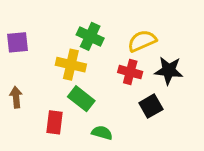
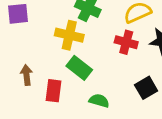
brown arrow: (16, 97) -> (27, 75), moved
black square: (151, 106) -> (146, 88), moved

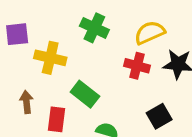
yellow cross: (69, 35) -> (50, 58), moved

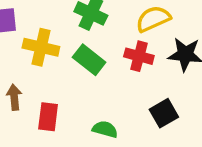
green rectangle: (85, 94) -> (89, 60), moved

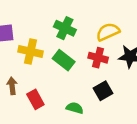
black square: (164, 113) -> (103, 91), moved
red rectangle: (48, 117) -> (35, 99), turned -36

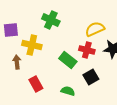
green cross: (65, 28) -> (51, 20), moved
green rectangle: (64, 60) -> (68, 60), moved
brown arrow: (12, 86) -> (17, 62), moved

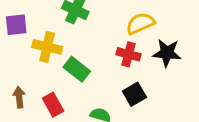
green rectangle: (68, 60) -> (77, 69), moved
brown arrow: (17, 62) -> (19, 97), moved

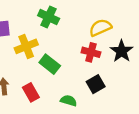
yellow cross: (47, 47) -> (26, 46), turned -35
black star: (167, 53) -> (122, 51), turned 30

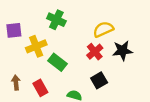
black star: (122, 51) -> (122, 51), turned 30
red cross: (91, 52) -> (95, 52), turned 35

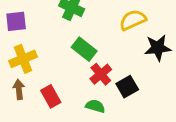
yellow cross: (36, 46) -> (23, 59), moved
red cross: (95, 52) -> (101, 74), moved
green rectangle: (57, 62) -> (84, 49), moved

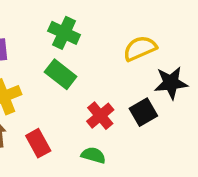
green rectangle: (84, 49) -> (61, 74), moved
black square: (127, 87) -> (143, 112), moved

